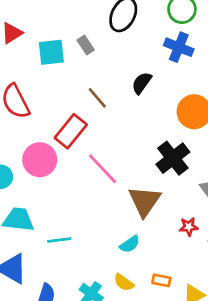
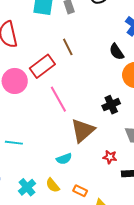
black semicircle: (142, 83) -> (117, 52), moved, turned -84
black cross: (173, 158) -> (111, 105), size x0.7

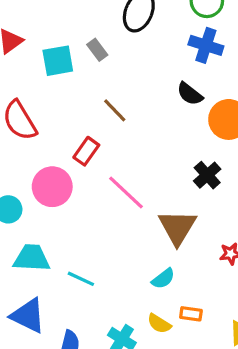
red rectangle: (42, 66) -> (86, 151), size x0.7
cyan line: (14, 143) -> (81, 279), turned 36
orange rectangle: (80, 191) -> (191, 314), moved

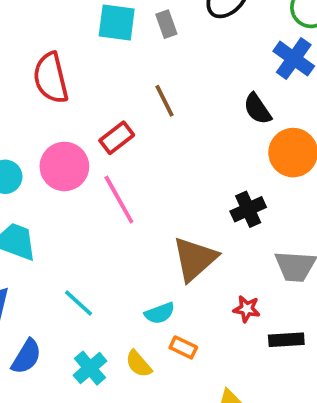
pink line: (126, 193) -> (119, 200), moved
cyan line: (81, 279) -> (79, 303), moved
orange rectangle: (191, 314) -> (183, 347), moved

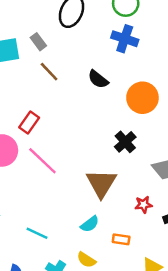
brown line: (164, 101) -> (49, 72), moved
black semicircle: (257, 109) -> (98, 79), moved
orange rectangle: (183, 347) -> (121, 239), moved

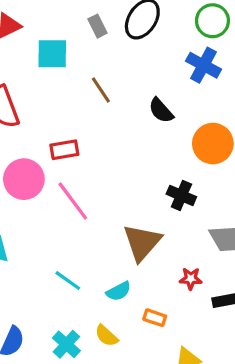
gray rectangle: (38, 42) -> (98, 26), moved
red rectangle: (29, 122) -> (64, 150), turned 35
black cross: (125, 142) -> (181, 195), turned -35
cyan line: (37, 233) -> (68, 281), moved

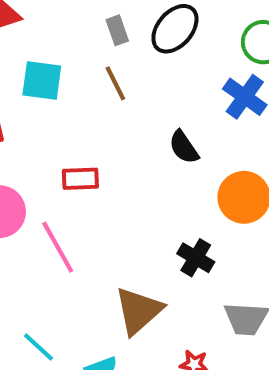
cyan square: (52, 54) -> (42, 80), moved
brown line: (101, 90) -> (115, 83), moved
red rectangle: (64, 150) -> (80, 179), moved

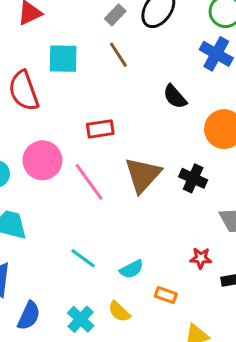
gray rectangle: (117, 30) -> (115, 15), turned 70
brown triangle: (138, 311) -> (143, 175), moved

